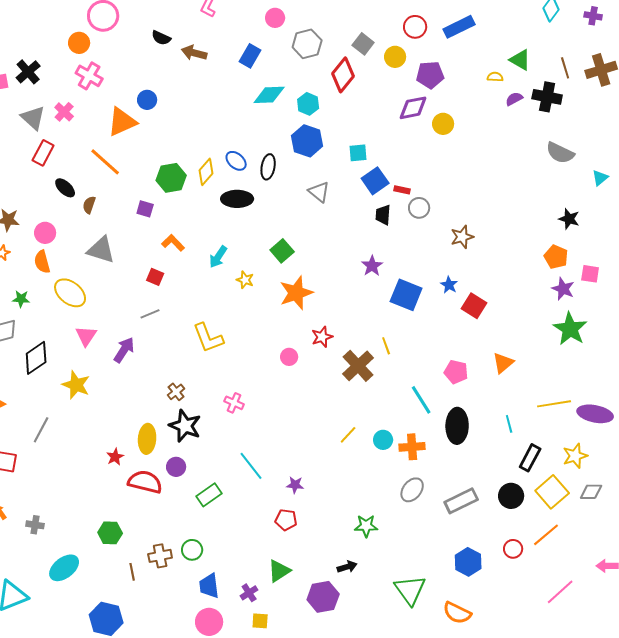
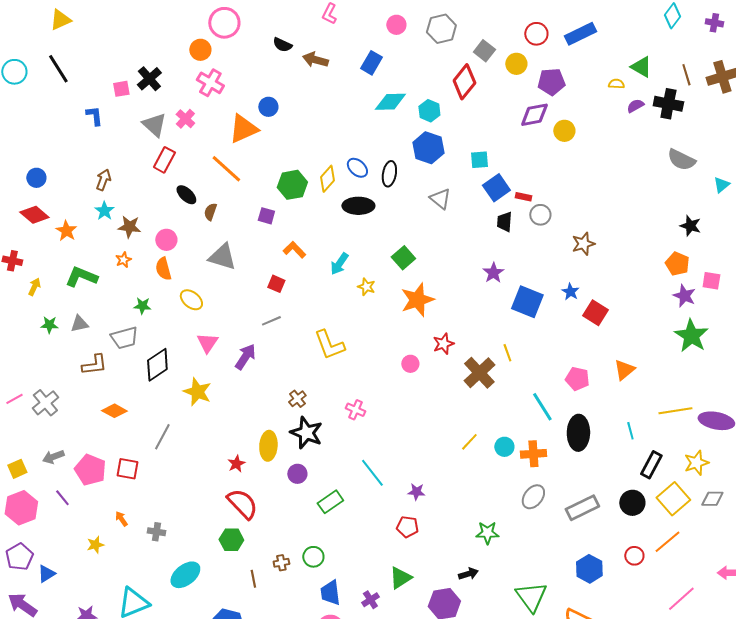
gray hexagon: (307, 44) -> (441, 29), moved
yellow ellipse: (70, 293) -> (191, 300), size x0.7
red semicircle: (145, 482) -> (242, 504), moved, turned 32
brown cross: (160, 556) -> (281, 563), size x0.7

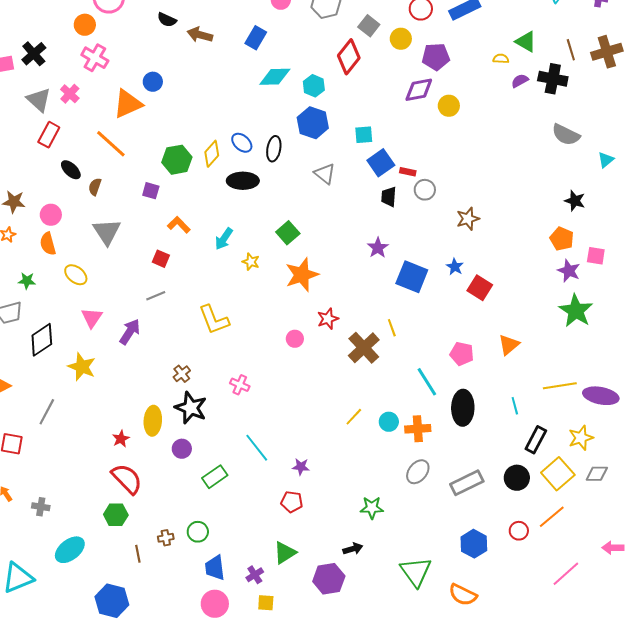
gray triangle: (222, 257) -> (107, 232), turned 40

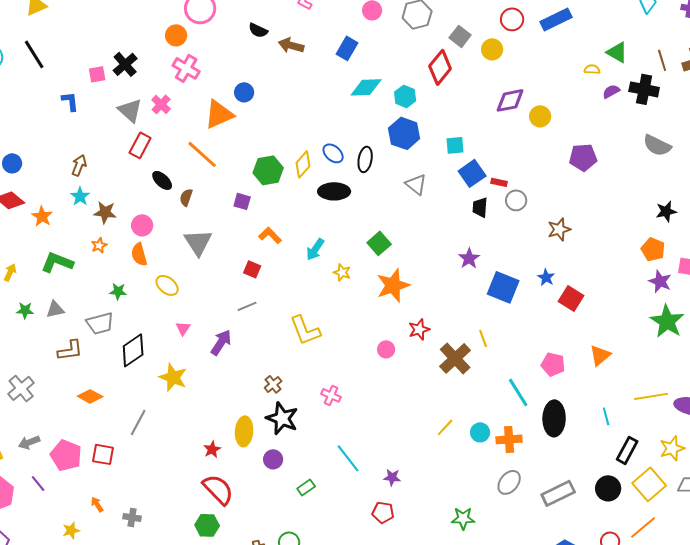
purple pentagon: (436, 57) -> (583, 157), moved
black star: (575, 201) -> (666, 211), turned -30
pink triangle: (92, 318) -> (183, 328), size x0.7
green rectangle: (215, 477) -> (306, 487), size x0.7

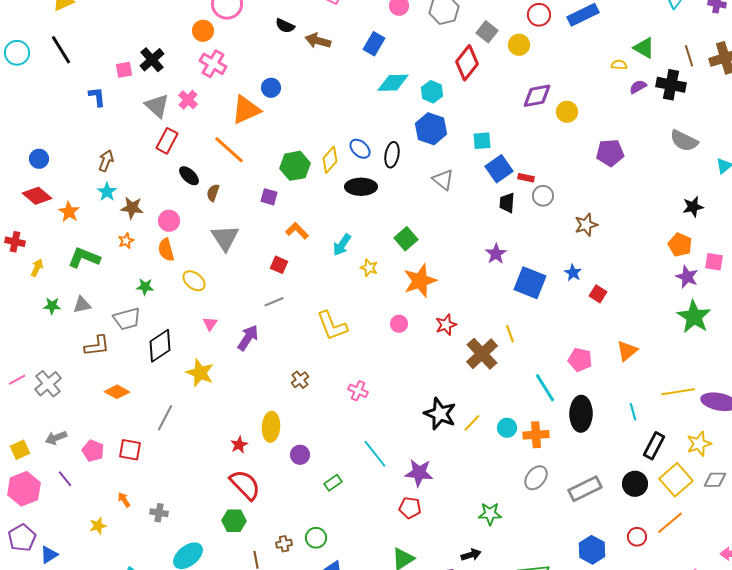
red square: (571, 298) -> (598, 294), size x0.7
pink circle: (386, 349) -> (399, 324), moved
black star: (282, 418) -> (440, 414), moved
pink pentagon: (66, 455) -> (93, 451), size x0.7
purple star: (392, 477) -> (419, 473), size x1.6

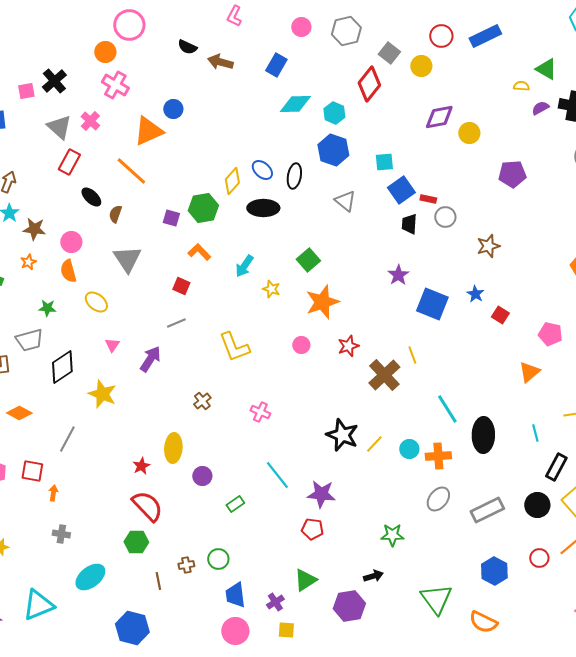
green hexagon: (295, 166) -> (203, 208), moved
pink pentagon: (580, 360) -> (550, 334), moved
orange arrow: (124, 500) -> (53, 493), moved, turned 42

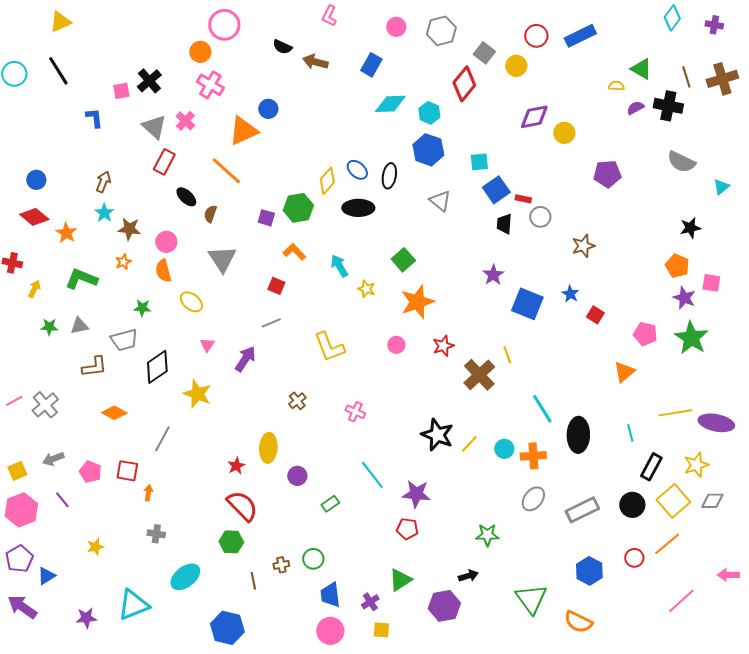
cyan arrow: (244, 266) -> (339, 266), turned 115

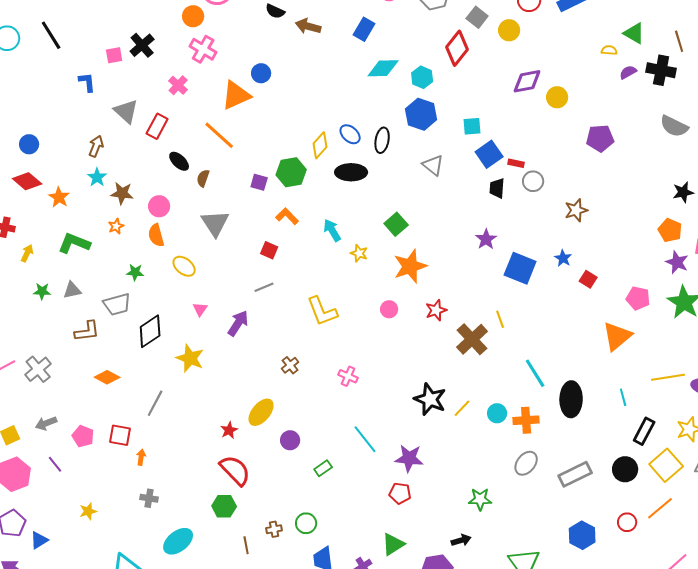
gray triangle: (154, 127) -> (126, 111), moved
orange triangle: (624, 372) -> (617, 336), size x1.4
yellow ellipse: (268, 448) -> (261, 412), turned 36

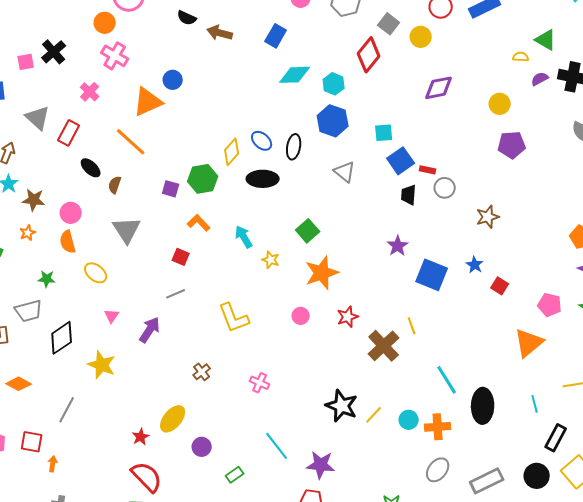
yellow circle: (557, 97) -> (500, 104), moved

